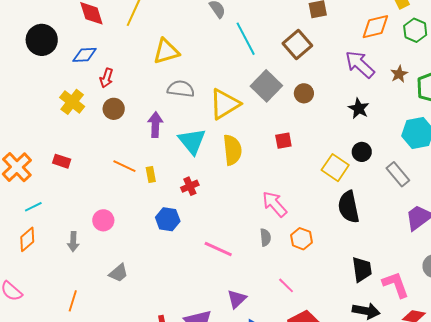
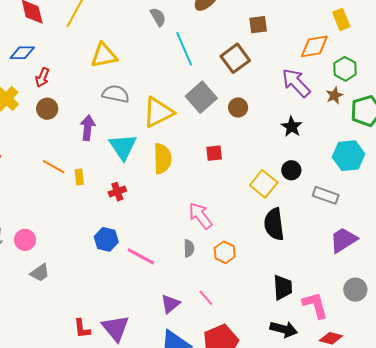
green hexagon: (415, 30) -> (345, 69), moved
gray rectangle: (398, 174) -> (326, 195), turned -35
blue hexagon: (168, 219) -> (106, 239), moved
pink circle: (103, 220) -> (25, 240), moved
purple triangle: (237, 299) -> (170, 304), moved

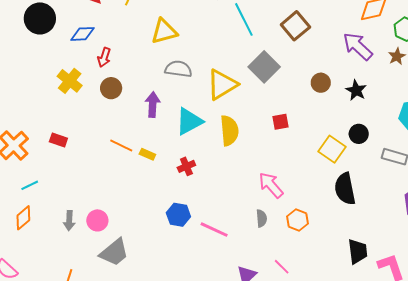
brown circle: (238, 107) -> (321, 83), moved
cyan triangle: (123, 147) -> (189, 121), turned 40
yellow rectangle: (79, 177) -> (147, 154), turned -56
gray trapezoid: (40, 273) -> (114, 252), size x1.5

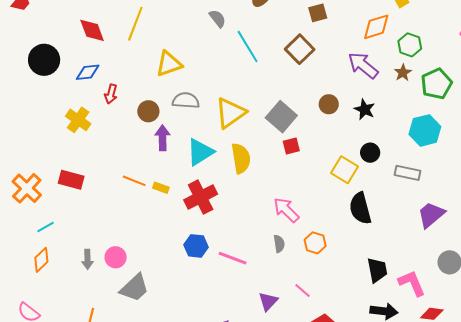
gray square: (264, 67) -> (281, 117), moved
brown circle: (111, 88) -> (148, 111), moved
red rectangle: (58, 140) -> (71, 180), size x1.4
red cross: (186, 166) -> (201, 197), size x1.8

